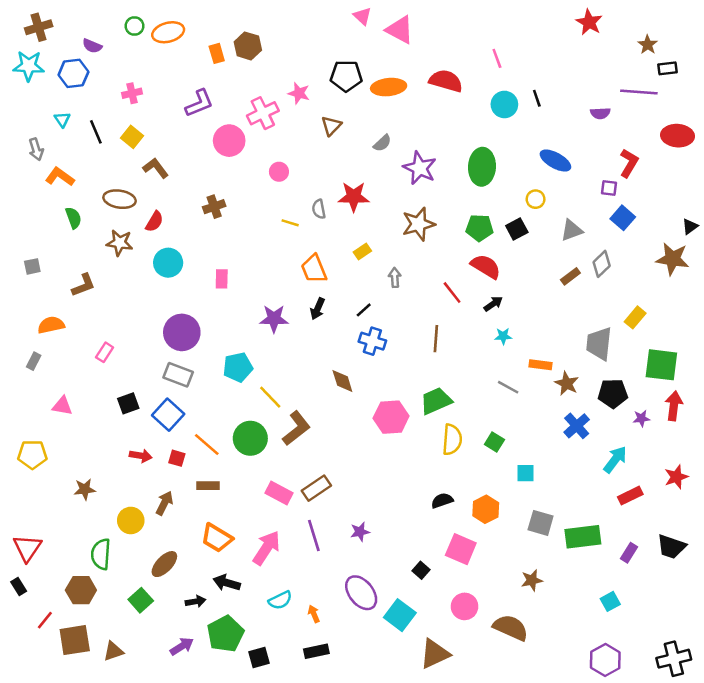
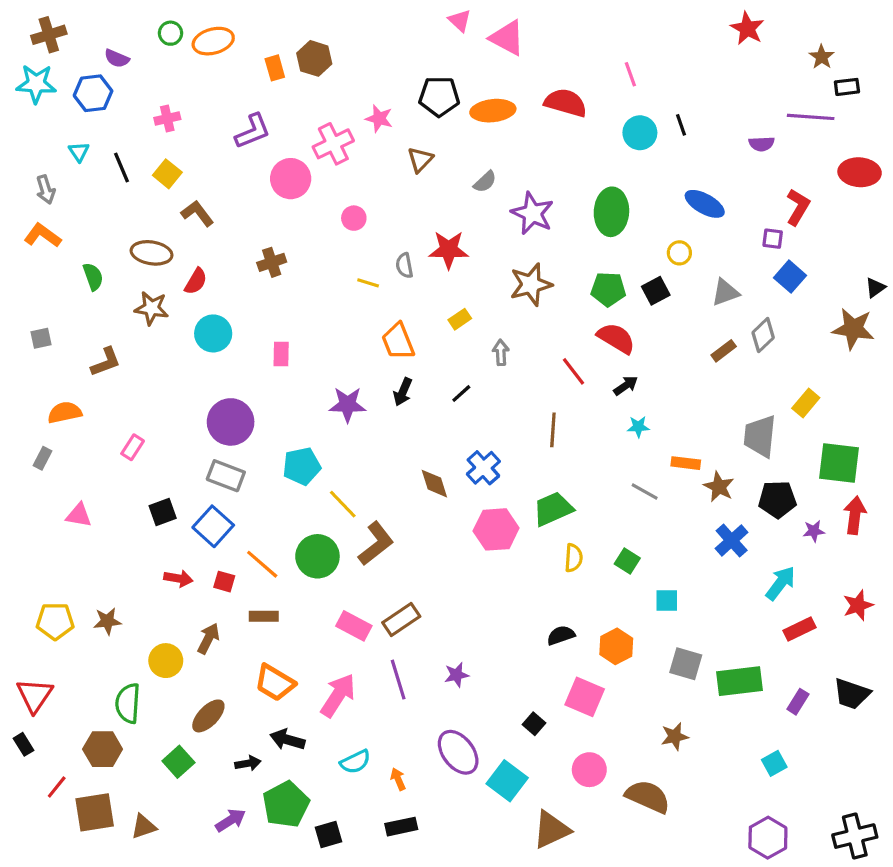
orange L-shape: (60, 177) -> (42, 235), moved
blue cross: (372, 341) -> (483, 468), moved, turned 30
yellow semicircle: (452, 440) -> (574, 558), size x0.7
yellow pentagon: (32, 454) -> (55, 621), moved

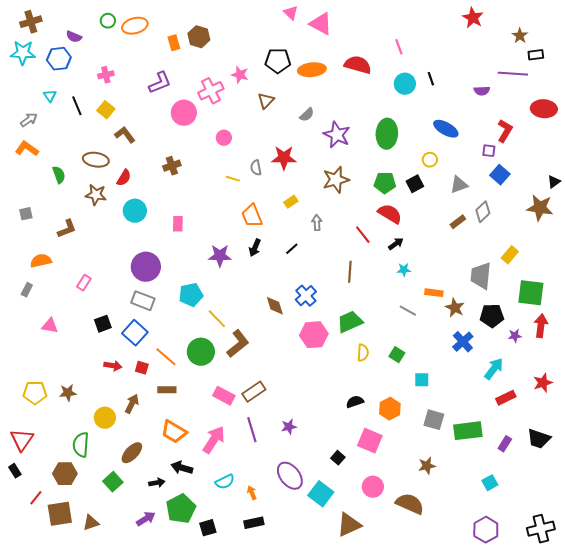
gray arrow: (46, 190) -> (29, 120), turned -108

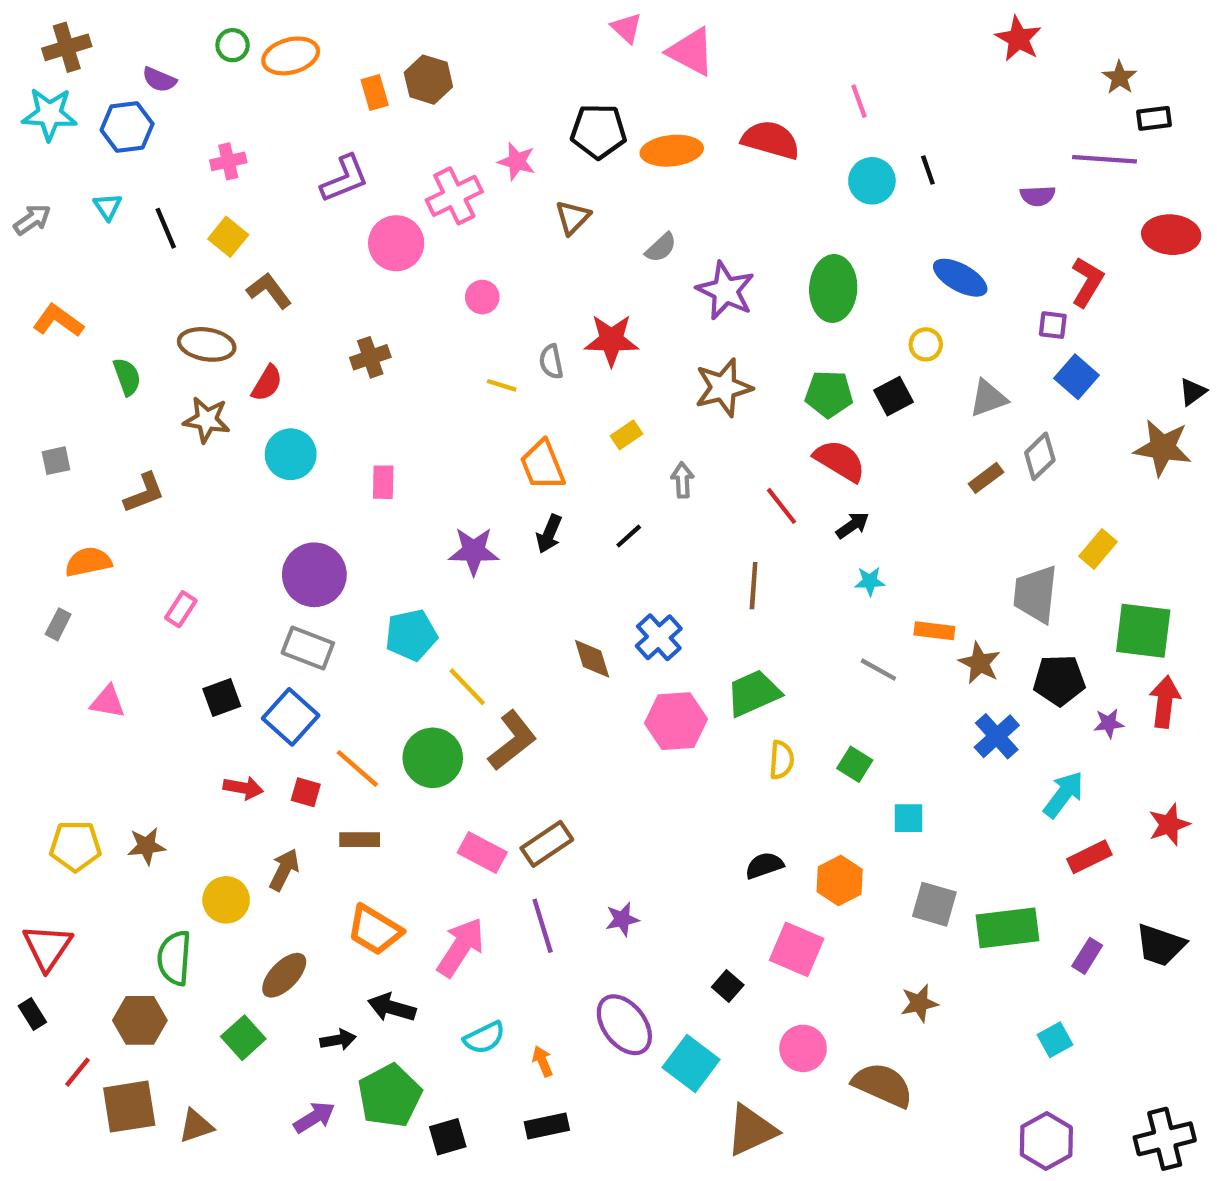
gray arrow: (29, 120) -> (32, 220), moved

